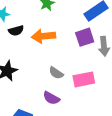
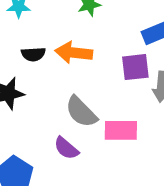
black semicircle: (16, 31) -> (33, 54), moved
gray semicircle: (56, 73) -> (81, 112), size x1.5

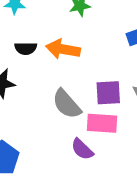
purple square: (135, 67) -> (108, 93), moved
purple semicircle: (66, 148) -> (82, 149), moved

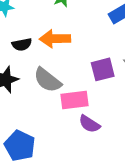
gray semicircle: (67, 104) -> (48, 80), moved
pink rectangle: (102, 123) -> (75, 100), moved

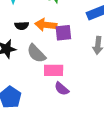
purple square: (103, 69) -> (63, 33), moved

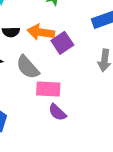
purple square: (63, 33) -> (62, 43), turned -30

